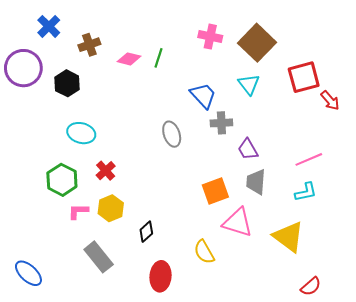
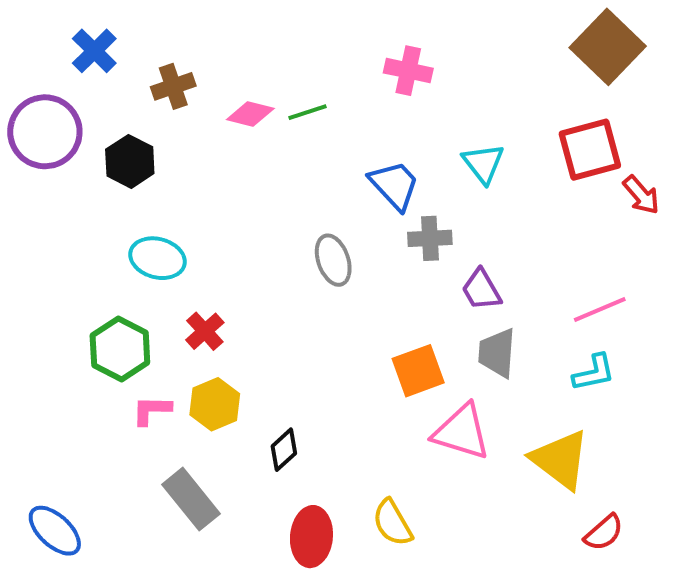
brown square: (257, 43) -> (608, 47), moved
green line: (158, 58) -> (308, 112), turned 54
yellow semicircle: (204, 252) -> (392, 523), moved
red semicircle: (311, 286) -> (604, 533), moved

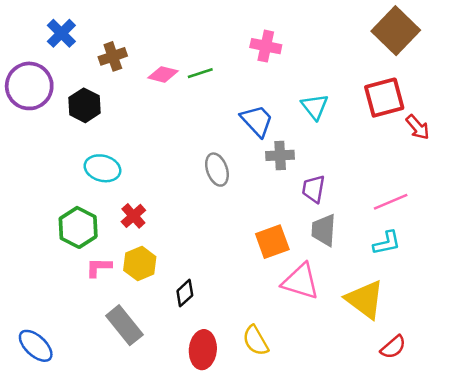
purple trapezoid: (481, 290) -> (313, 189), turned 40

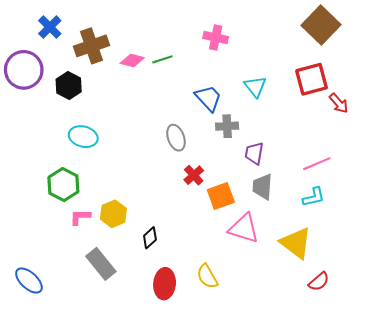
brown cross: (113, 56) -> (92, 46), size x1.5
red cross: (133, 216) -> (194, 175), moved

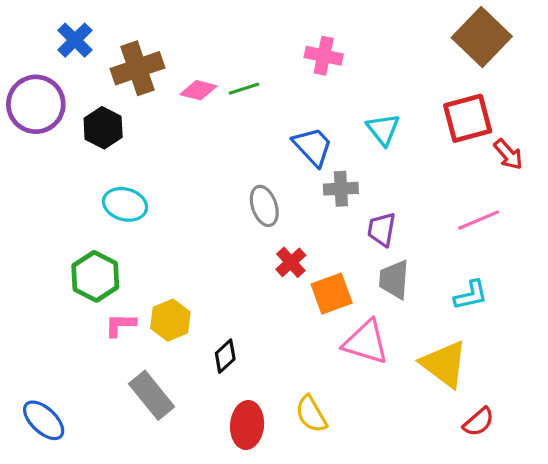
pink line: (317, 164) -> (479, 220), moved

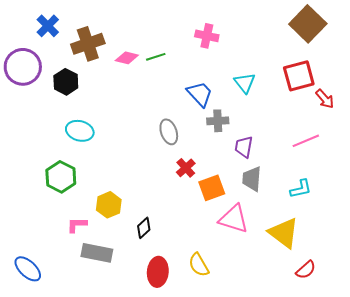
pink L-shape: (120, 325) -> (77, 225), moved
gray rectangle: (152, 395) -> (97, 253), turned -40

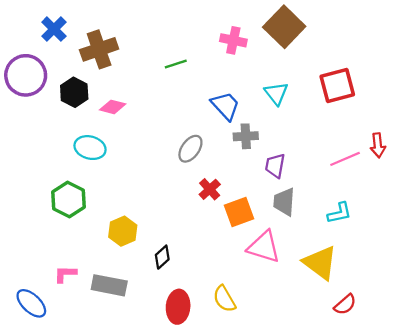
brown square: (308, 24) -> (284, 27), moved
pink diamond: (127, 58) -> (113, 107), moved
red arrow: (325, 99) -> (378, 145), moved, turned 35
gray ellipse: (169, 132) -> (190, 149), turned 55
pink L-shape: (77, 225) -> (65, 274), moved

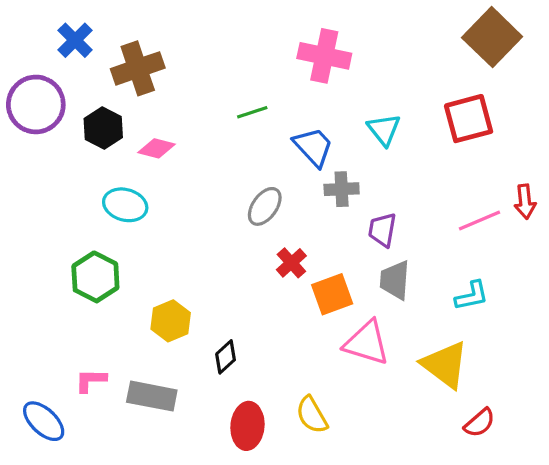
brown square: (284, 27) -> (492, 37), moved
pink cross: (233, 40) -> (324, 56), size x1.4
green line: (176, 64) -> (252, 112), moved

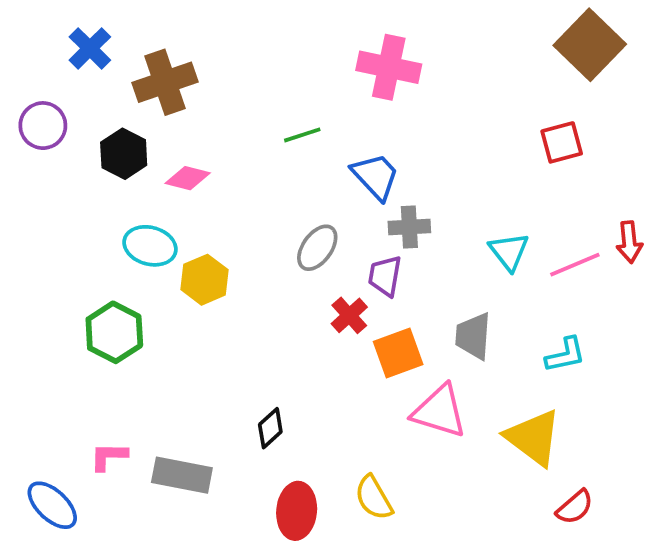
purple circle: (36, 104) -> (43, 126), size x0.7
red square: (469, 119) -> (562, 142), size x0.7
cyan triangle: (384, 130) -> (509, 251), moved
purple trapezoid: (382, 230) -> (385, 276), moved
yellow hexagon: (171, 321) -> (205, 280), moved

